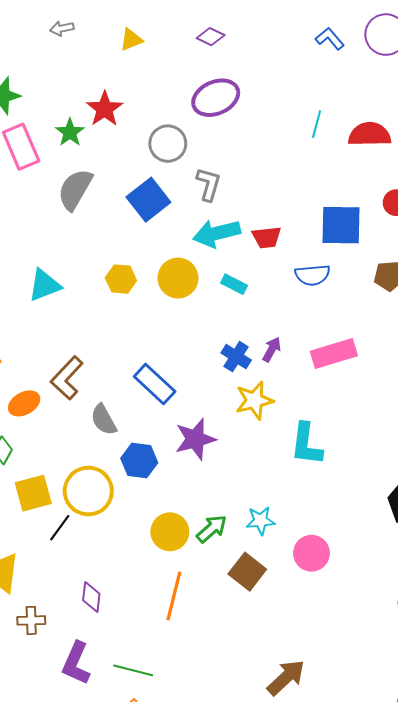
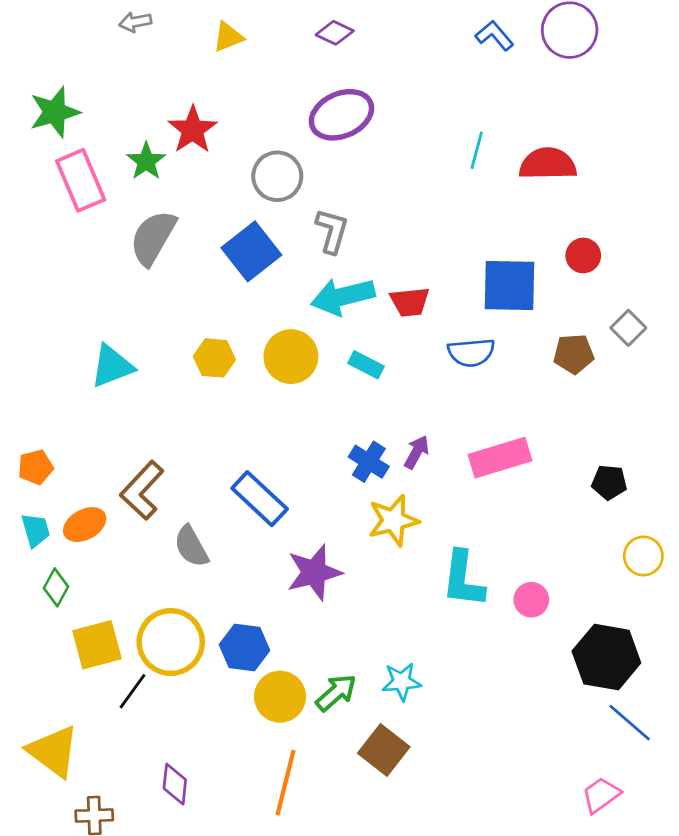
blue hexagon: (139, 460) -> (245, 647), moved
pink circle: (311, 553) -> (531, 600), moved, size x0.7

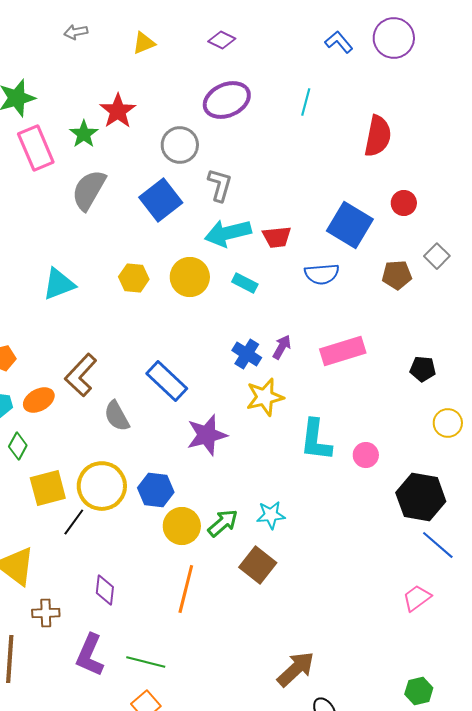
cyan line: (477, 150) -> (306, 102), moved
red semicircle: (548, 164) -> (378, 136), turned 102
blue square: (509, 286) -> (350, 225), turned 30

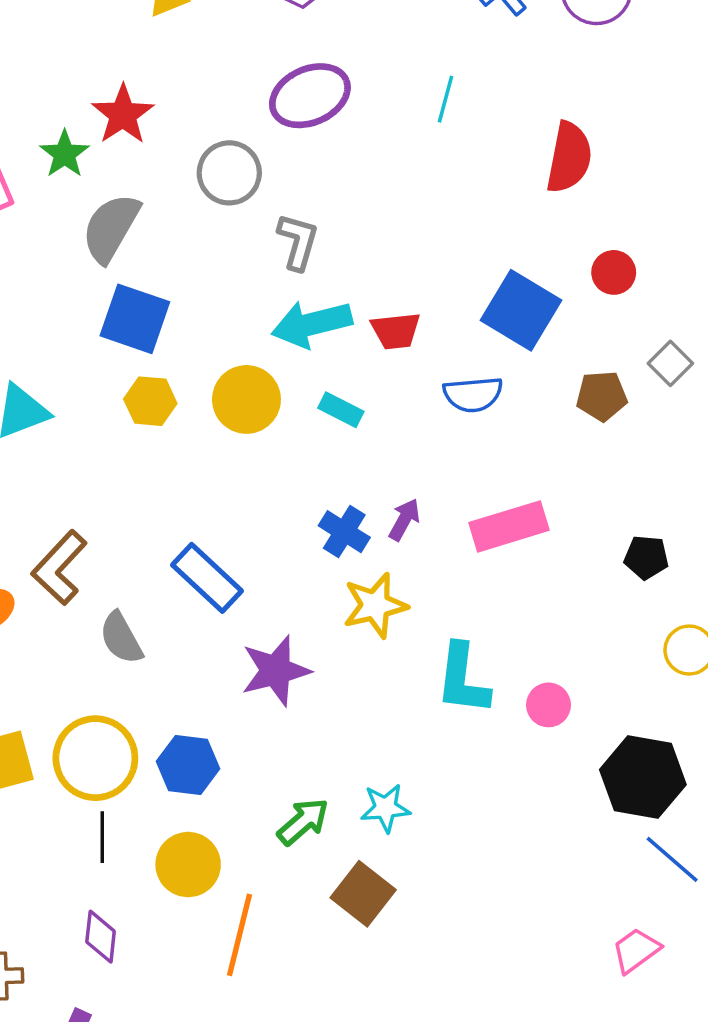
gray semicircle: (89, 190) -> (111, 228), moved
blue square: (161, 200) -> (135, 319), moved, turned -33
black line: (74, 522) -> (102, 837), moved, turned -36
yellow circle: (182, 526) -> (188, 865), moved

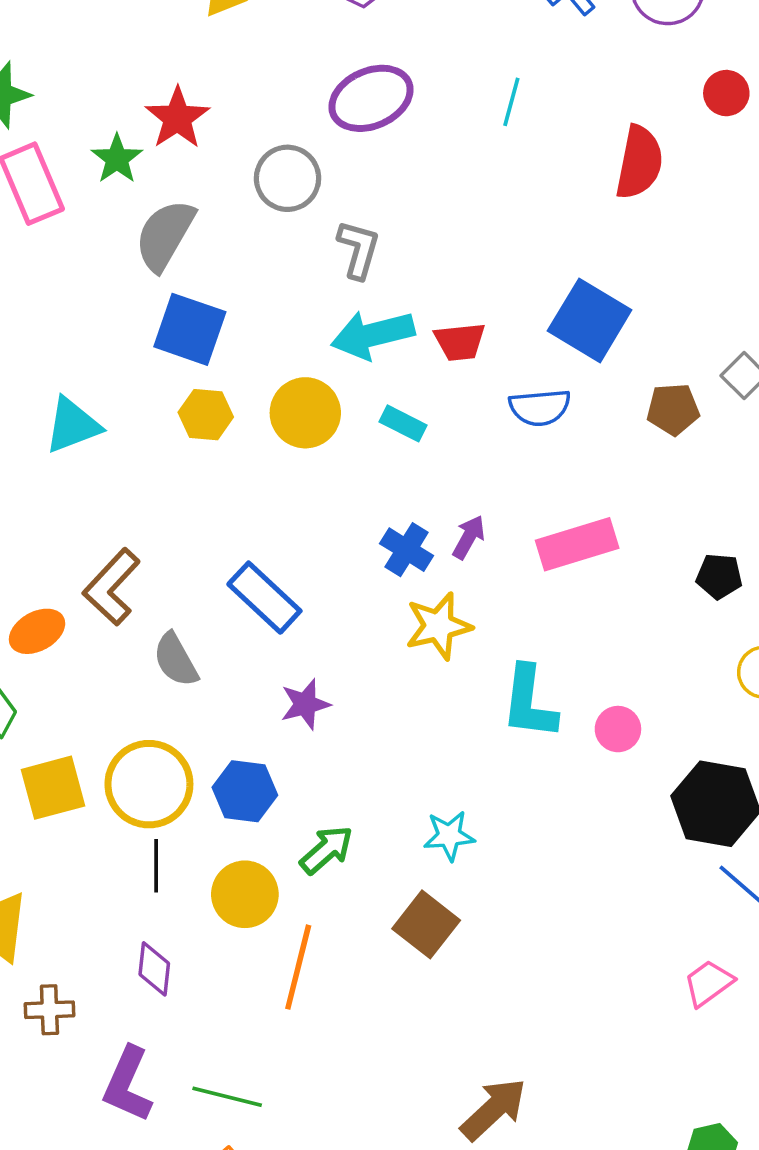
red circle: (614, 272) -> (726, 93), moved
purple star: (276, 671) -> (305, 704), moved, size x0.7
green arrow: (303, 822) -> (327, 850), moved

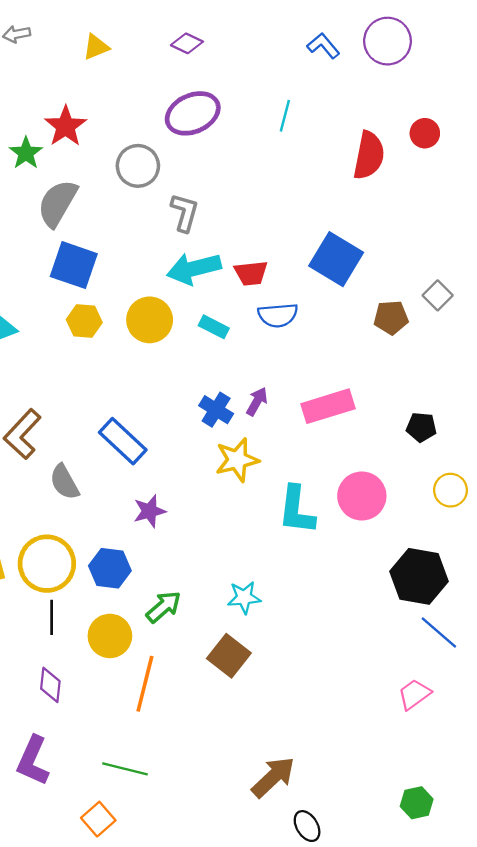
red circle: (726, 93) -> (425, 133), moved
blue semicircle: (540, 407) -> (278, 315), moved
pink circle: (618, 729) -> (362, 496), moved, size x1.6
green line: (227, 1097) -> (125, 769), moved

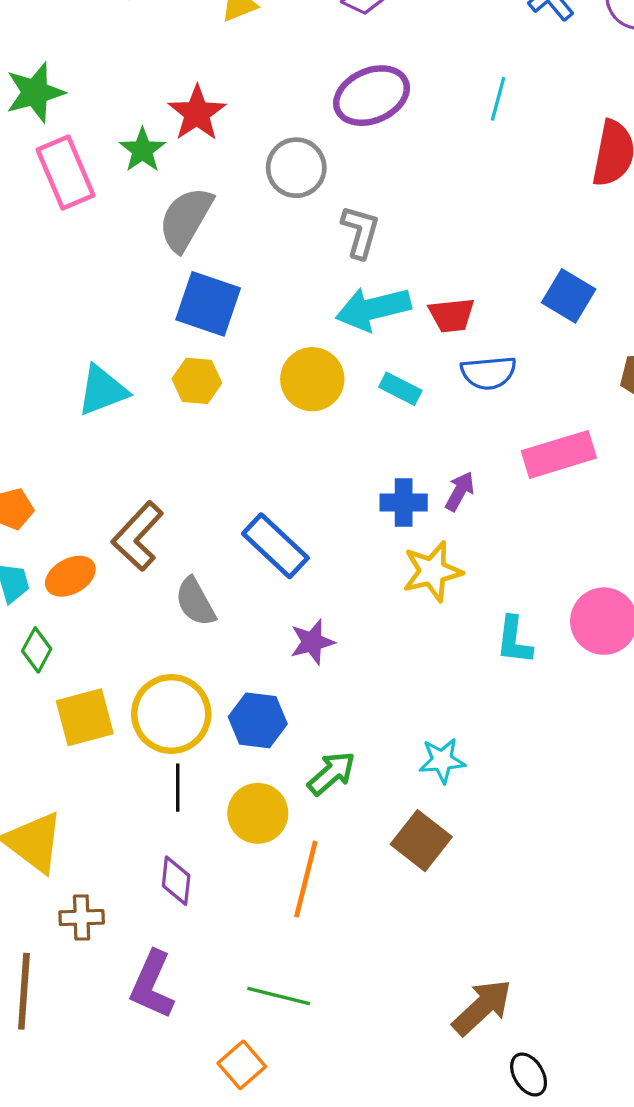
blue square: (336, 259) -> (569, 296), size x0.7
yellow hexagon: (84, 321) -> (197, 381), moved
pink rectangle: (328, 406) -> (559, 454), moved
blue cross: (216, 410) -> (404, 503), turned -32
cyan L-shape: (297, 510) -> (514, 640), size x0.7

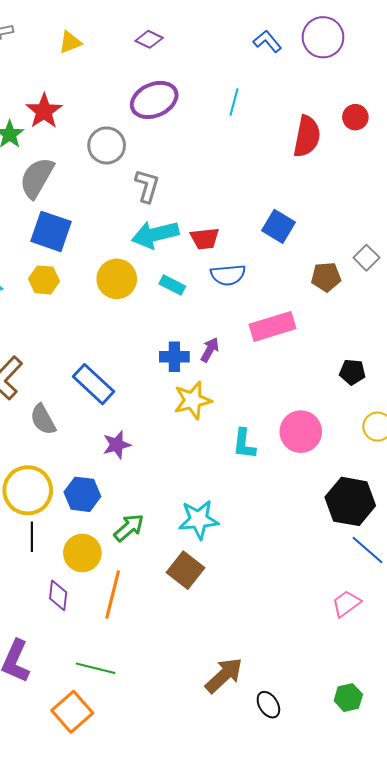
cyan star: (442, 760) -> (199, 520), size x1.4
purple diamond: (176, 881) -> (58, 595), moved
orange square: (242, 1065) -> (72, 712), size x1.4
black ellipse: (529, 1074) -> (268, 705), moved

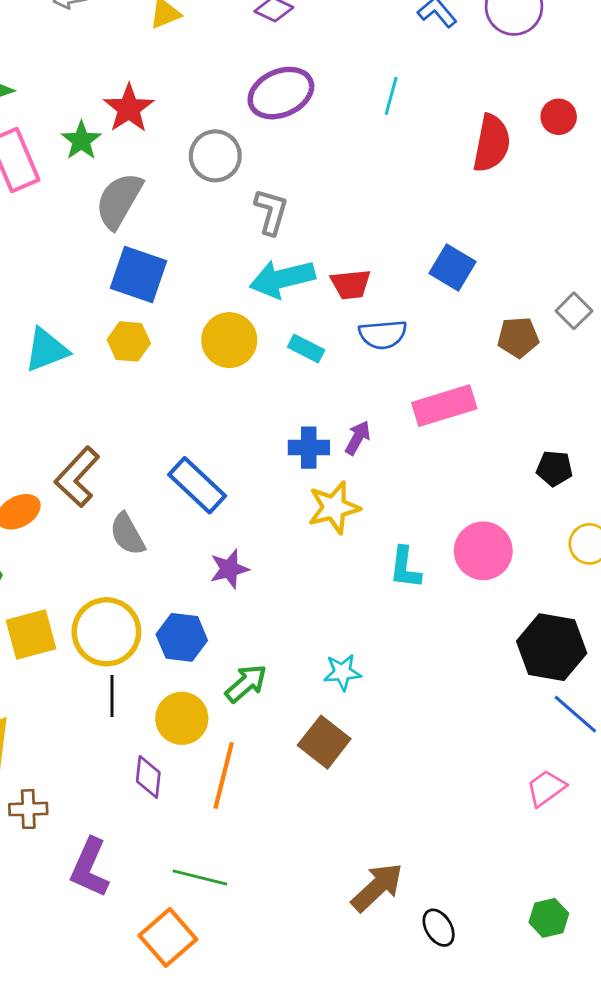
cyan star: (199, 520) -> (342, 672), size x0.7

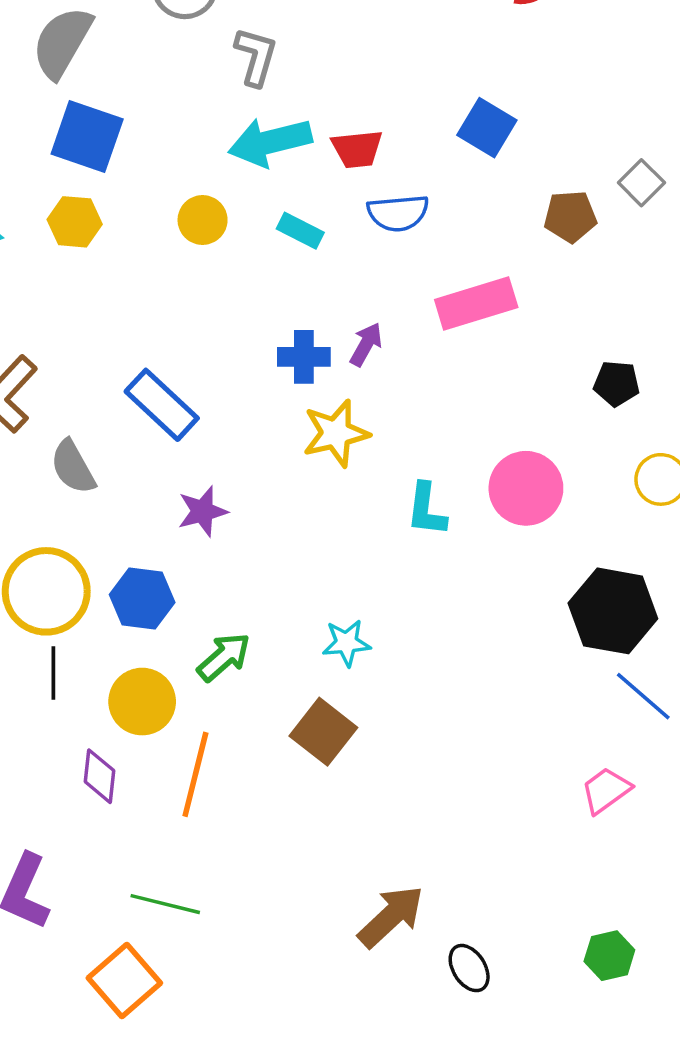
yellow circle: (229, 340) -> (203, 220), size x0.7

